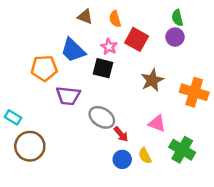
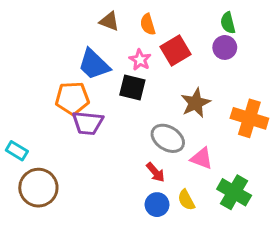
red square: (137, 39) -> (175, 51), turned 30
orange pentagon: (44, 68) -> (72, 98), moved
gray ellipse: (102, 117) -> (168, 138), moved

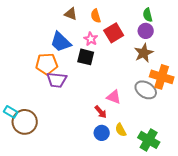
brown star: (196, 103) -> (144, 53), moved
gray ellipse: (168, 138) -> (146, 90), moved
cyan rectangle: (17, 151) -> (11, 112), moved
pink triangle: (202, 158) -> (114, 97), moved
green cross: (234, 192) -> (149, 140), moved

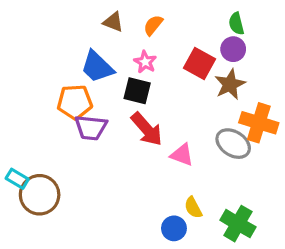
orange semicircle: (96, 16) -> (153, 25), turned 56
red square: (114, 33) -> (200, 64), moved, turned -30
red arrow: (101, 112) -> (147, 129), moved, size x1.6
blue circle: (102, 133) -> (174, 228), moved

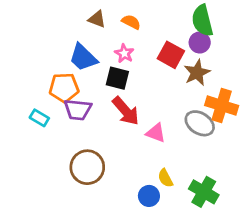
green semicircle: (236, 24) -> (202, 21), size x1.6
orange semicircle: (153, 25) -> (131, 22), turned 78
cyan rectangle: (17, 179) -> (39, 118), moved
brown circle: (40, 195) -> (87, 167), moved

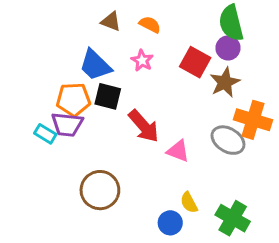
black square: (117, 78) -> (108, 96), moved
purple trapezoid: (78, 110) -> (67, 124), moved

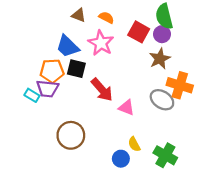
pink star: (142, 60) -> (101, 43), size x1.6
red square: (195, 62) -> (139, 32), moved

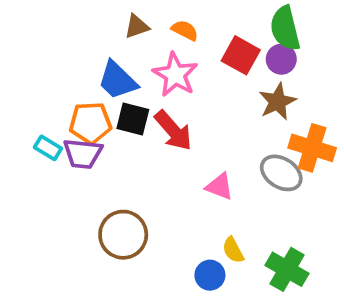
brown triangle: (79, 15) -> (137, 26), turned -40
red arrow: (102, 90) -> (173, 131), moved
cyan rectangle: (32, 95) -> (48, 148), moved

